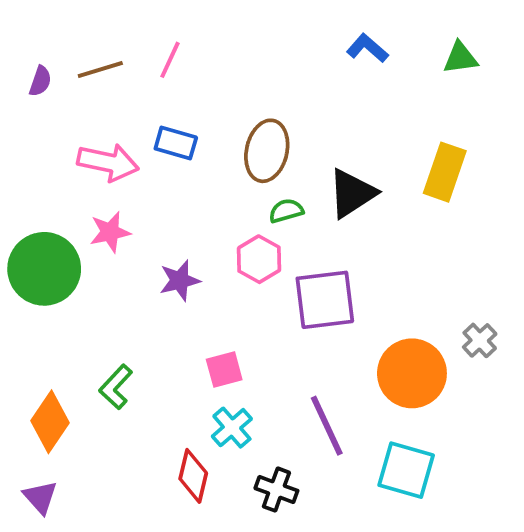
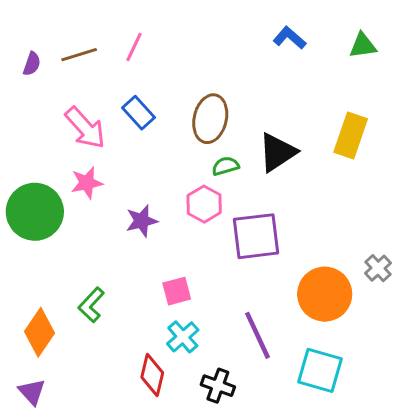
blue rectangle: (176, 143) -> (139, 113), turned 32
pink arrow: (108, 162) -> (85, 128), turned 36

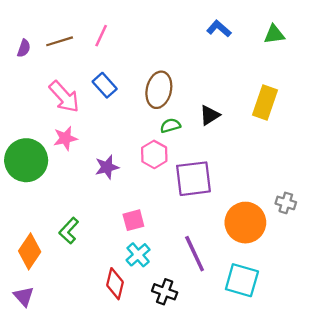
black triangle: (277, 152) -> (210, 115), size x0.7
gray cross: (378, 268) -> (286, 203), turned -30

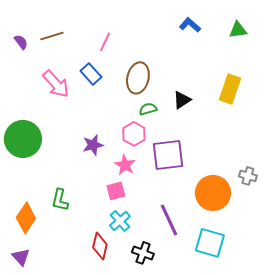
pink line: (101, 36) -> (105, 42), moved
purple semicircle: (24, 48) -> (21, 42), turned -56
pink star: (65, 138) -> (125, 165), moved, turned -30
green L-shape: (69, 231) -> (60, 200), turned -30

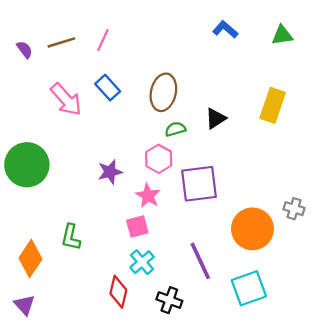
pink line: (105, 42) -> (103, 40), moved
cyan square: (210, 243) -> (249, 288), turned -36

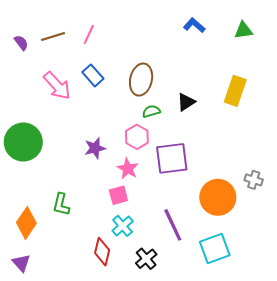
black cross: (169, 300) -> (146, 259), turned 30

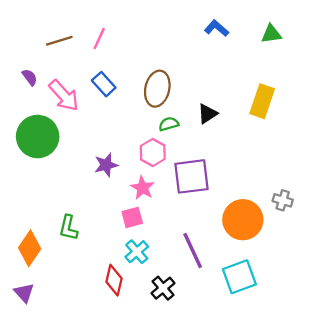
purple semicircle: (21, 43) -> (30, 77), moved
green circle: (23, 142) -> (38, 137), moved

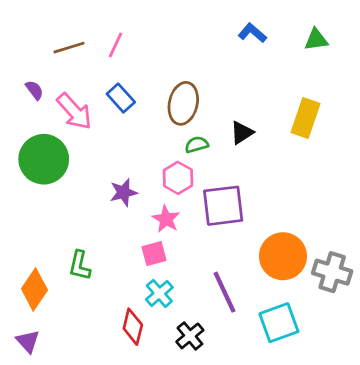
gray cross: (283, 200) -> (332, 272), moved, size x1.6

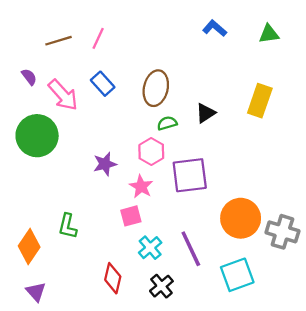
cyan cross: (159, 293) -> (150, 248), moved
purple triangle: (28, 341) -> (36, 292), moved

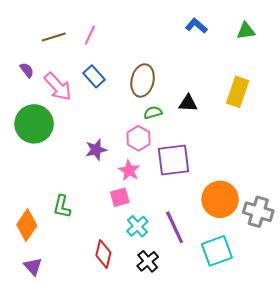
black triangle: (206, 113) -> (188, 103), turned 36

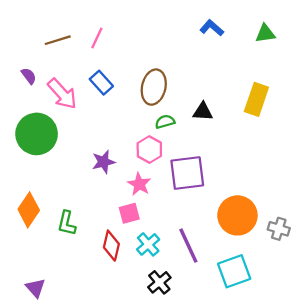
gray cross: (258, 212) -> (279, 229), size x0.7
orange diamond: (27, 225) -> (29, 210), moved
red diamond: (103, 254) -> (111, 246), moved

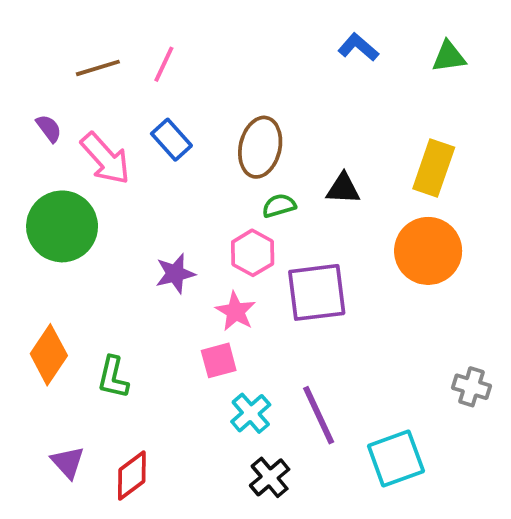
orange circle: (237, 215) -> (428, 251), moved
red diamond: (111, 246) -> (132, 475), moved, turned 40
purple triangle: (35, 288) -> (68, 462), moved

